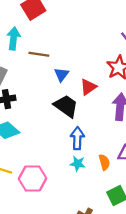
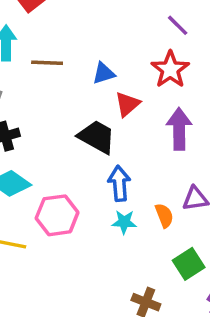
blue triangle: (62, 75) -> (104, 73), moved, turned 42
pink hexagon: (33, 179) -> (57, 215), moved

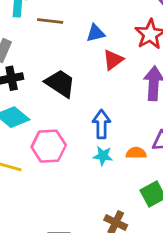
black trapezoid: (97, 137) -> (60, 83), moved
orange semicircle: (164, 215) -> (136, 153), turned -72

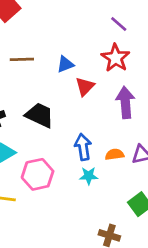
orange semicircle: (136, 153) -> (115, 154), moved

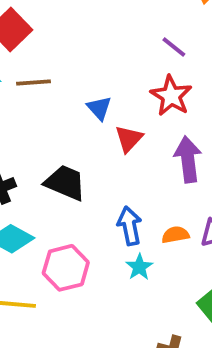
brown line: (22, 59) -> (34, 82), moved
blue triangle: (65, 64) -> (99, 108), turned -48
cyan star: (89, 176) -> (139, 267), turned -30

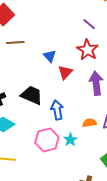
blue arrow: (130, 226) -> (57, 110), moved
pink hexagon: (66, 268) -> (47, 140), moved

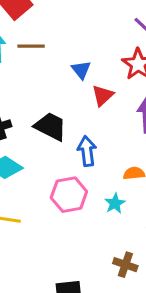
cyan star: (70, 140) -> (115, 203), moved

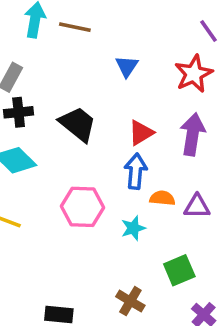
red triangle: (103, 95) -> (141, 133), moved
blue arrow: (87, 151) -> (136, 171), moved

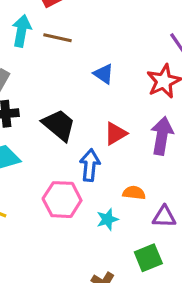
blue triangle: (127, 66) -> (104, 74), turned -30
blue arrow: (136, 171) -> (90, 165), moved
purple triangle: (197, 206) -> (164, 217), moved

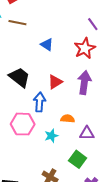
green square: (148, 258) -> (78, 159), turned -30

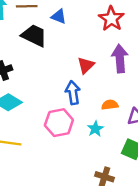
blue triangle: (47, 44) -> (59, 16), moved
black trapezoid: (19, 77) -> (34, 35), moved

